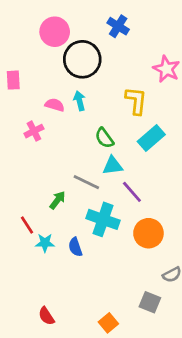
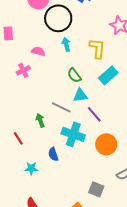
cyan arrow: (79, 101) -> (66, 44), moved
green arrow: (57, 200) -> (40, 120), turned -56
cyan star: (45, 243) -> (31, 168), moved
gray square: (150, 302) -> (96, 189), moved

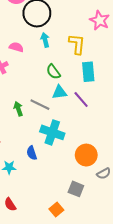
cyan rectangle: (108, 75) -> (88, 72), turned -54
purple line: (94, 114) -> (81, 100), moved
green arrow: (40, 120) -> (18, 109), moved
orange circle: (106, 144) -> (86, 155), moved

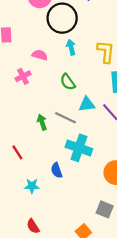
green semicircle: (53, 72) -> (68, 82), moved

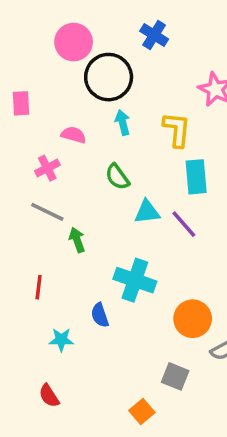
gray line: (65, 118) -> (47, 212), moved
red line: (17, 152) -> (39, 287), turned 40
red semicircle: (33, 226) -> (49, 396), moved

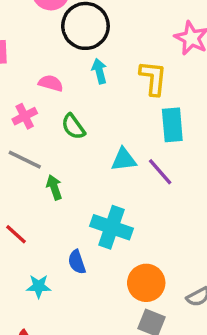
green semicircle: (117, 177) -> (73, 127), moved
red line: (39, 287) -> (16, 234), turned -55
orange circle: (193, 319) -> (146, 283), moved

